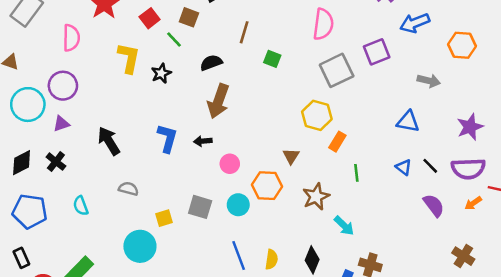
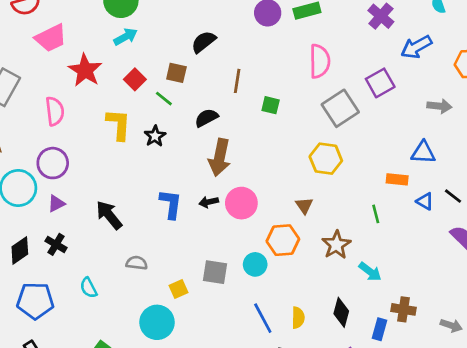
orange rectangle: (337, 142) -> (397, 179), moved, turned 72
pink circle: (230, 164) -> (241, 203), moved, size x1.5

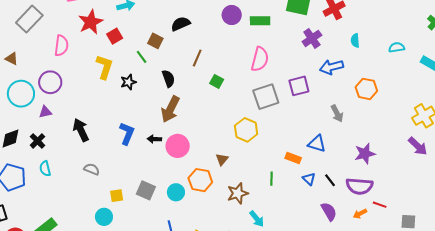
red square: (135, 79) -> (115, 36), moved
gray arrow: (439, 106) -> (337, 114), turned 42
black semicircle: (206, 118) -> (168, 79), turned 84
cyan semicircle: (89, 288) -> (45, 169), moved
cyan circle: (157, 322) -> (104, 217), moved, size x0.7

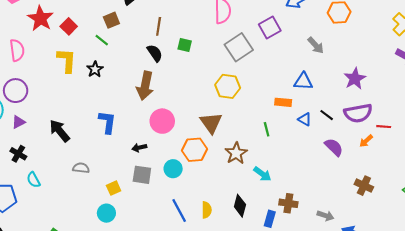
brown square: (155, 41) -> (111, 20), turned -35
black semicircle: (168, 79) -> (155, 53), moved
black arrow: (154, 139) -> (139, 148), moved
brown triangle: (222, 159) -> (211, 123), size x1.6

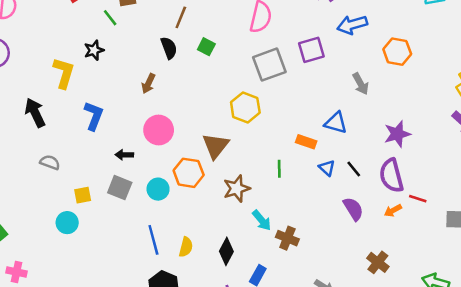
yellow L-shape: (67, 60) -> (64, 73), moved
brown arrow: (145, 86) -> (148, 84), size x0.6
purple semicircle: (358, 113) -> (391, 176), turned 72
brown cross: (288, 203) -> (287, 238), moved

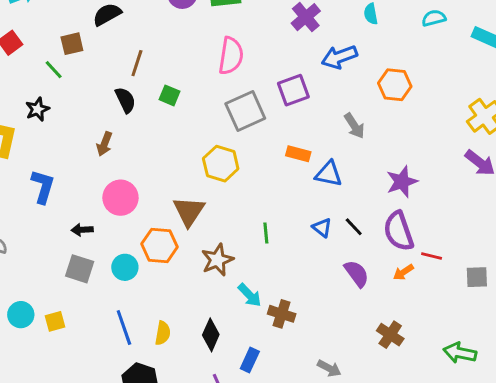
orange rectangle: (306, 142) -> (298, 154), moved
yellow square: (83, 195) -> (55, 321), moved

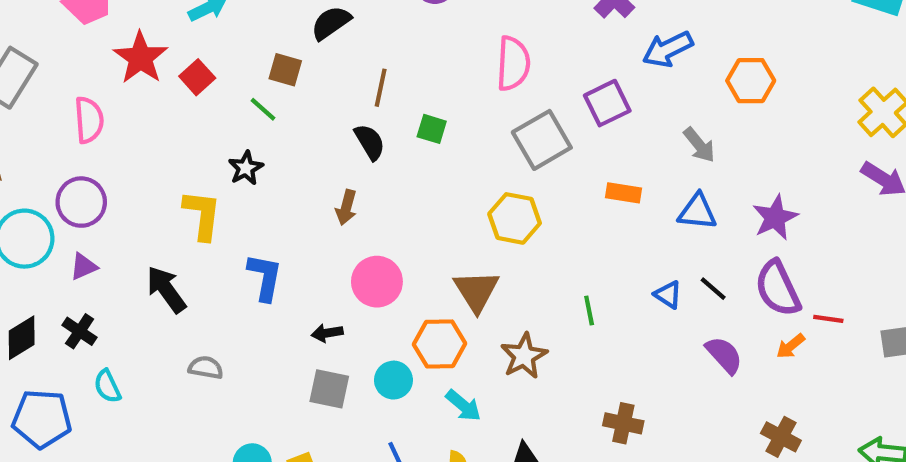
brown square: (72, 44) -> (285, 70), turned 35
blue triangle: (329, 174) -> (697, 212), moved
cyan arrow: (250, 295) -> (463, 405), moved

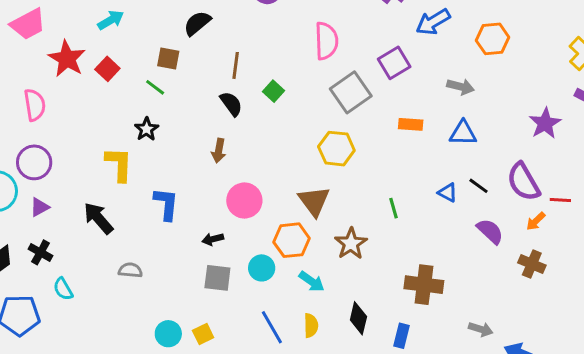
green square: (432, 129) -> (274, 91), turned 30
gray arrow: (699, 145) -> (460, 87), turned -32
purple star: (775, 218) -> (545, 123), moved
brown cross: (623, 423) -> (424, 285), size x1.4
brown cross: (781, 437) -> (532, 264), moved

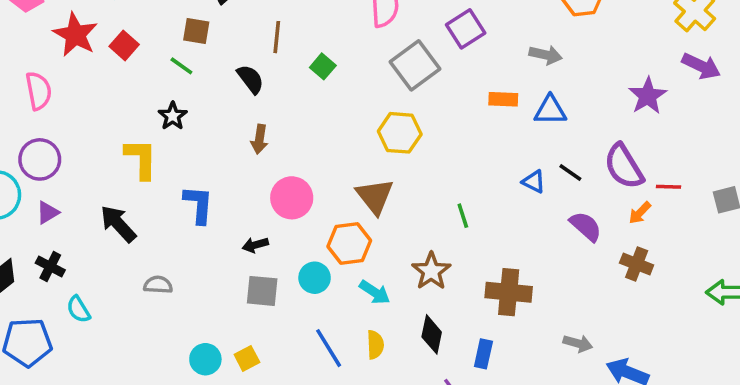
black semicircle: (231, 104) -> (250, 79), moved
orange rectangle: (411, 124) -> (503, 99), moved
green line: (394, 208) -> (463, 216), moved
brown star: (351, 244) -> (431, 271), moved

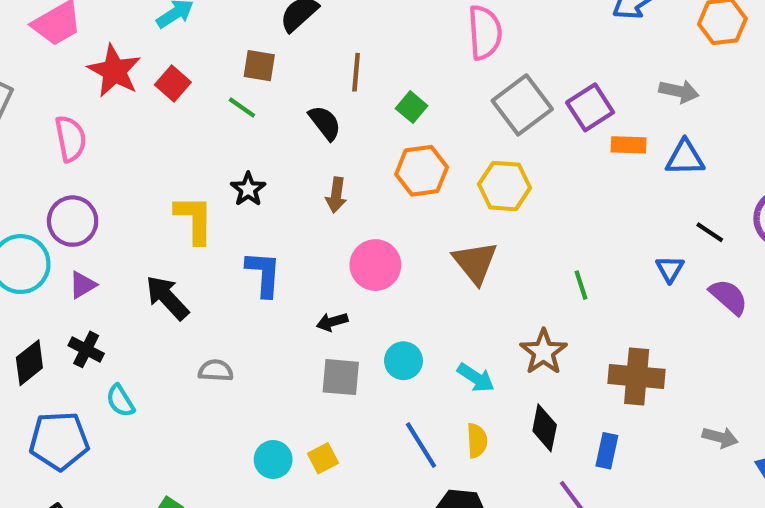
purple square: (466, 29) -> (590, 107), moved
black star: (173, 116) -> (248, 189), moved
blue triangle: (534, 182) -> (670, 269), moved, turned 35
orange hexagon: (349, 244) -> (422, 171), moved

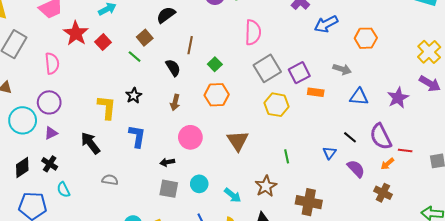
brown square: (259, 66) -> (145, 38), turned 35
blue triangle: (685, 158) -> (359, 97), moved
yellow hexagon: (504, 186) -> (277, 105), moved

